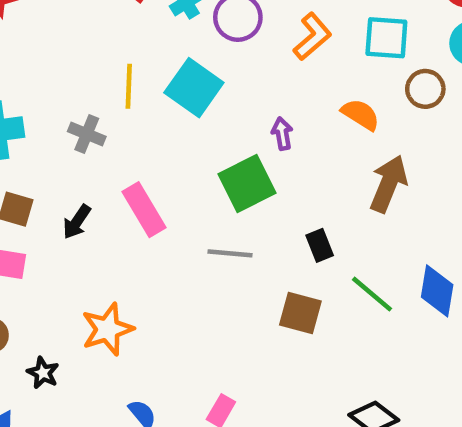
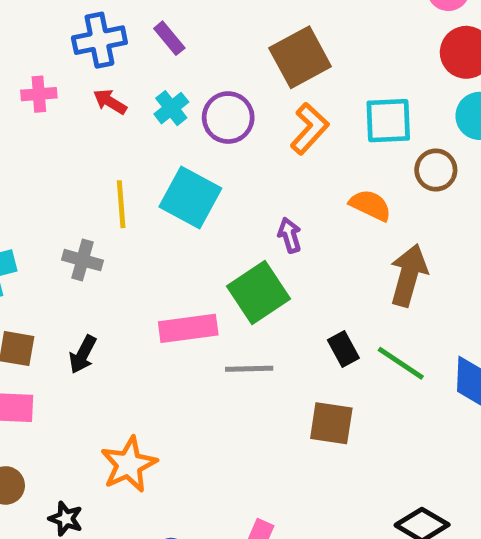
pink rectangle: (144, 210) -> (188, 328), moved, turned -60
green line: (372, 294) -> (401, 363), moved

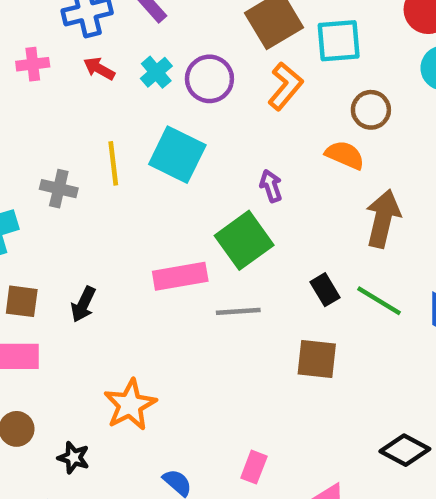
cyan square: (388, 121) -> (339, 41), moved
brown circle: (436, 170) -> (371, 110), moved
gray cross: (82, 260) -> (59, 189), moved

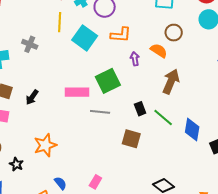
orange L-shape: (285, 86) -> (121, 35), moved, turned 45
yellow line: (113, 163) -> (60, 22), moved
purple arrow: (271, 186) -> (135, 59), moved

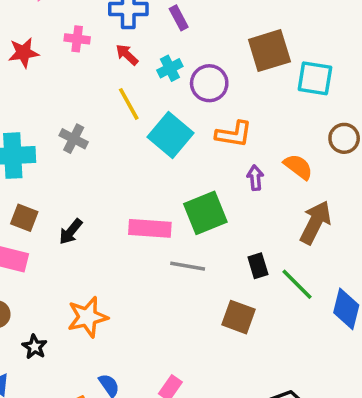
yellow line: (60, 22) -> (129, 104), turned -36
brown circle: (174, 33) -> (344, 138), moved

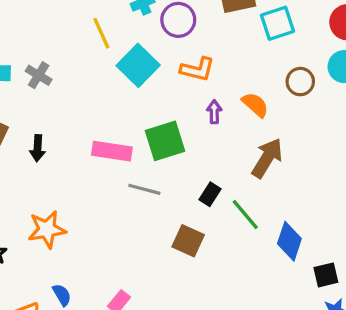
cyan square: (315, 78) -> (278, 23), turned -32
gray cross: (74, 139) -> (39, 75), moved
black arrow: (71, 232) -> (38, 148), turned -40
black rectangle: (258, 266) -> (210, 194), turned 45

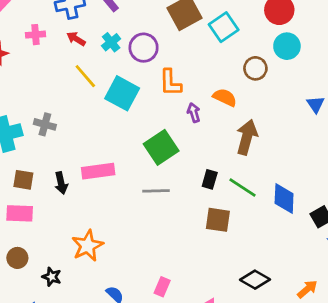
orange L-shape: (197, 69) -> (170, 83), turned 92
pink rectangle: (112, 151) -> (98, 171), moved
brown square: (188, 241) -> (218, 220), moved

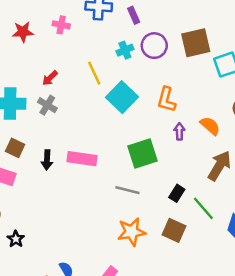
red arrow: (76, 39) -> (50, 78), moved, turned -91
purple circle: (144, 48) -> (154, 46), moved
orange star: (88, 246) -> (131, 232), moved

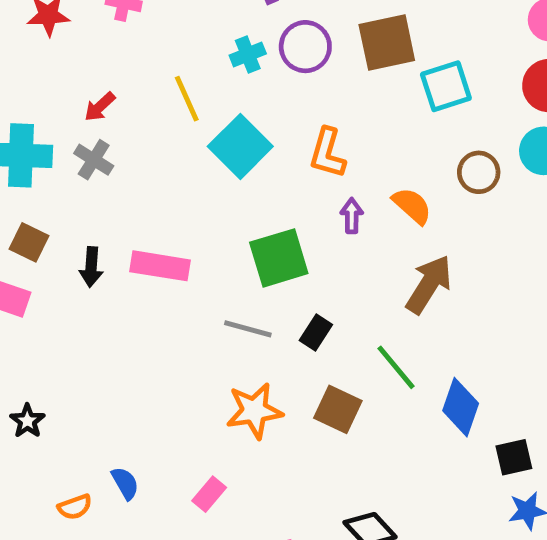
black rectangle: (177, 193) -> (316, 332), moved

